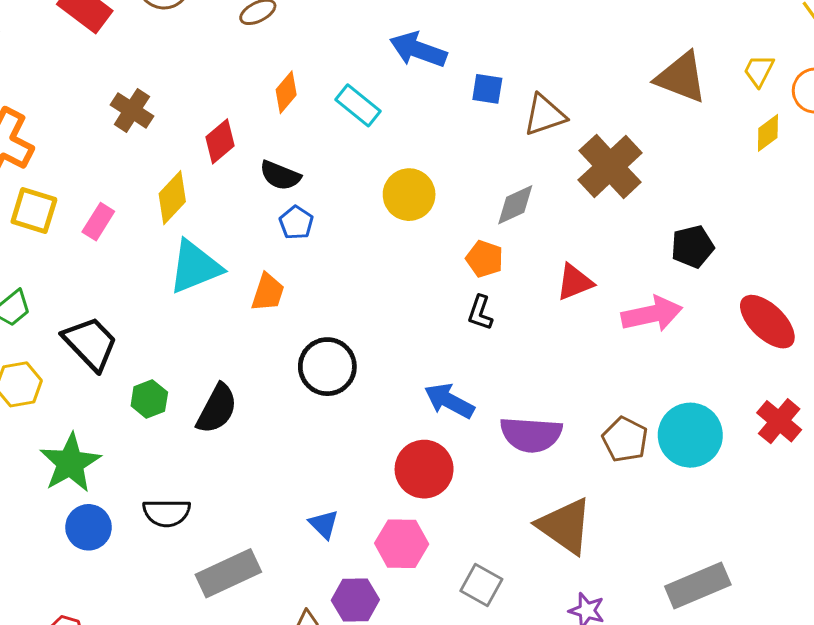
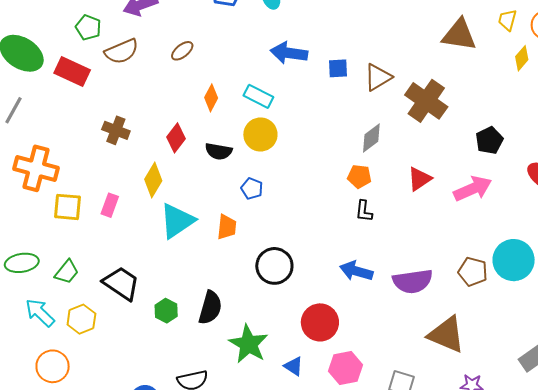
yellow circle: (409, 195) -> (260, 134), moved
blue pentagon: (296, 223) -> (252, 189), moved
green star: (70, 463) -> (248, 344), moved
red circle: (424, 469) -> (320, 322), moved

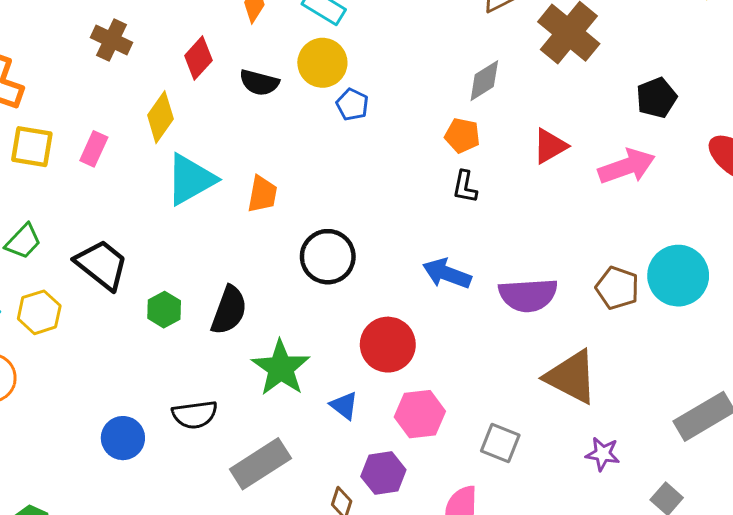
blue pentagon: (252, 189) -> (352, 105), moved

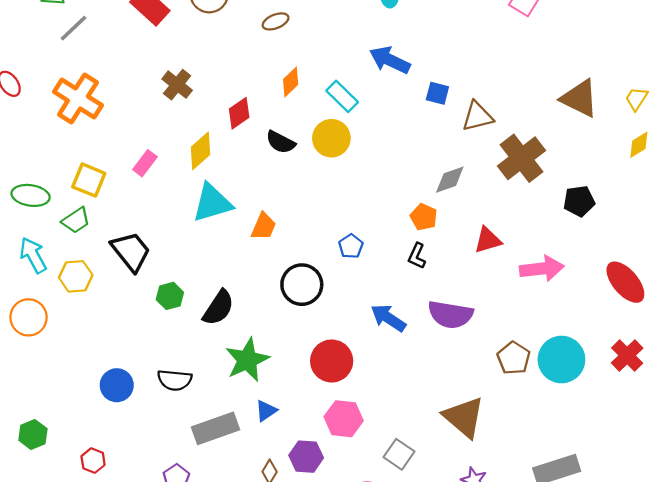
black pentagon: (656, 98) -> (579, 201), moved
blue pentagon: (352, 105) -> (351, 246), moved
yellow square: (32, 147) -> (89, 180), moved
purple semicircle: (528, 295) -> (450, 315), moved
blue triangle: (344, 406) -> (266, 411), moved, turned 35

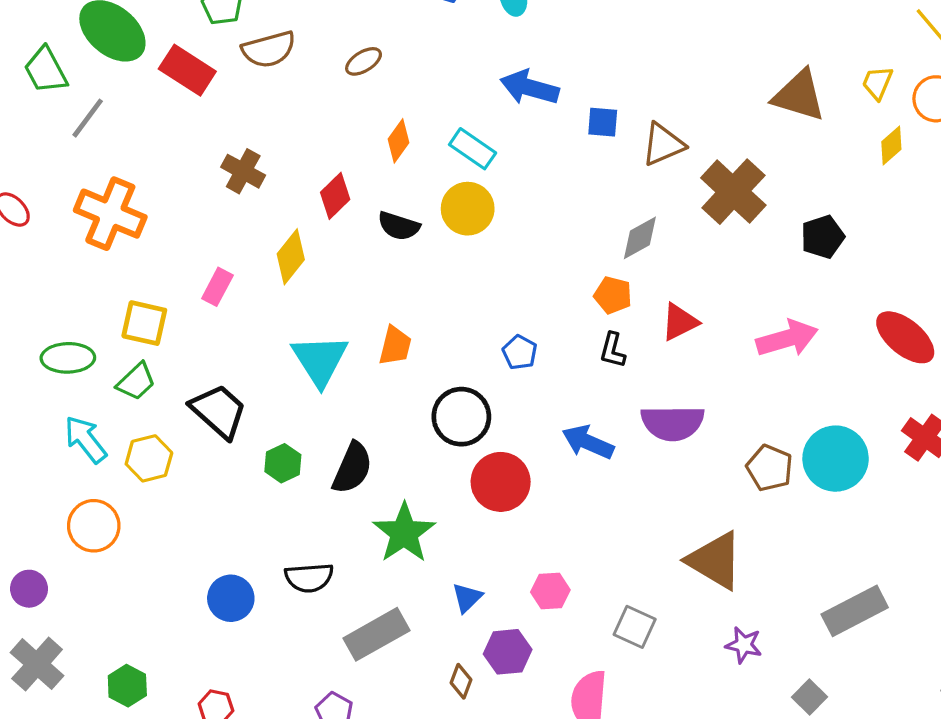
cyan triangle: (212, 203) -> (320, 360), moved, turned -36
red triangle: (488, 240) -> (680, 322), moved
red circle: (332, 361) -> (501, 482), moved
blue triangle: (266, 411) -> (467, 598), moved
pink hexagon: (344, 419) -> (550, 591), size x0.7

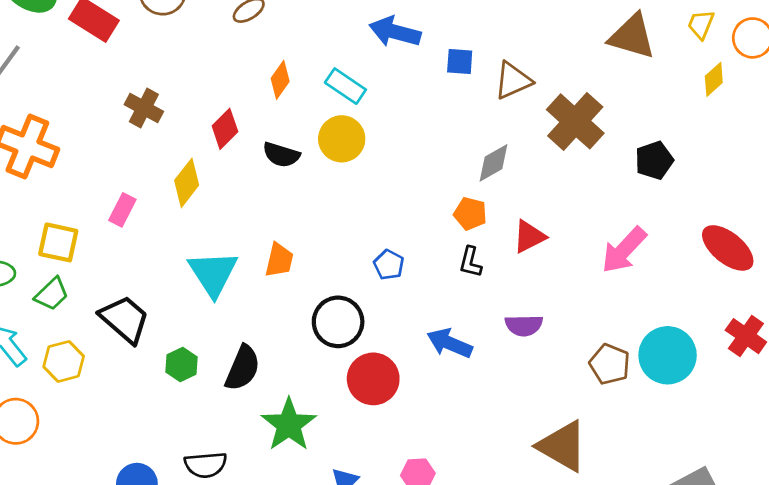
pink arrow: (787, 338) -> (624, 250), turned 150
purple semicircle: (673, 423) -> (524, 325), size x0.7

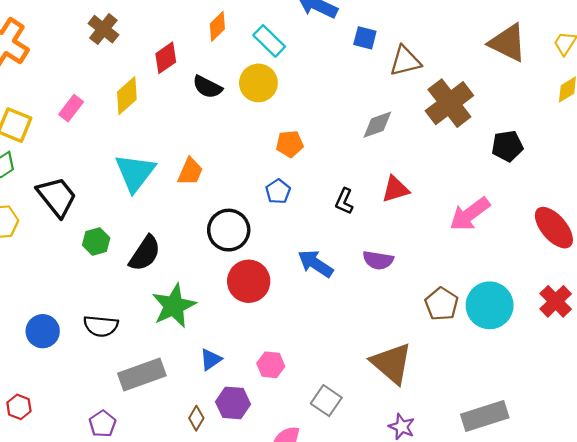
orange pentagon: (470, 214) -> (290, 144), moved, turned -30

